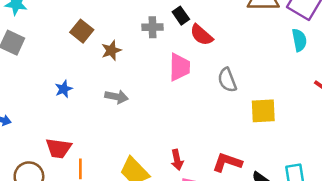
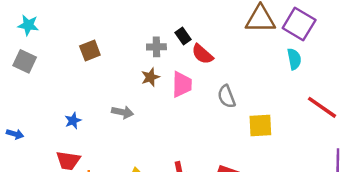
brown square: (82, 31) -> (90, 51), turned 30
brown star: (111, 50) -> (150, 77), moved
blue star: (64, 89) -> (73, 121), moved

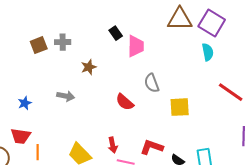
gray cross: (156, 47) -> (63, 42), moved
red semicircle: (202, 54) -> (125, 102), moved
pink trapezoid: (182, 84) -> (136, 46), moved

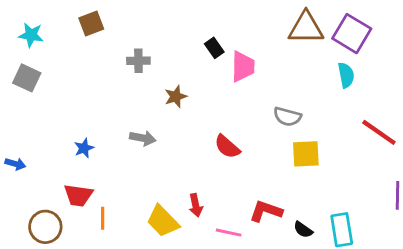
brown square: (39, 45) -> (91, 24), moved
gray semicircle: (152, 83) -> (287, 117), moved, turned -54
red arrow: (113, 145) -> (196, 205), moved

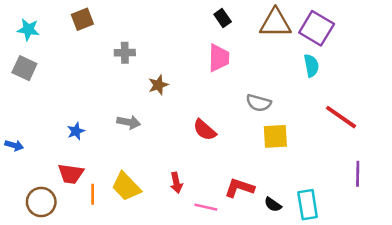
black rectangle: (214, 48) -> (223, 18), moved
yellow trapezoid: (163, 221) -> (126, 187), moved

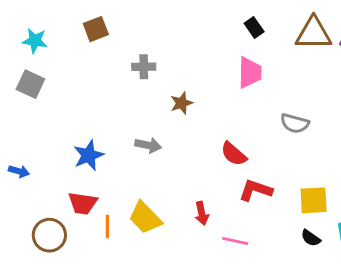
blue star: (76, 131) -> (89, 155), size x1.5
yellow square: (275, 136) -> (314, 200), moved
red L-shape: (239, 188) -> (255, 190), moved

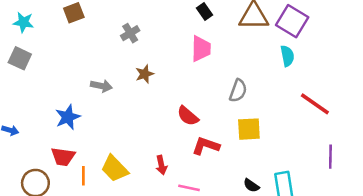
gray cross: (144, 67) -> (130, 33), moved, turned -30
gray semicircle: (295, 123) -> (238, 91), turned -85
gray arrow: (148, 145) -> (101, 86), moved
yellow square: (314, 200) -> (249, 129), moved

